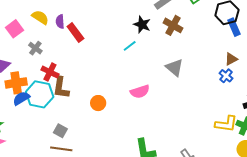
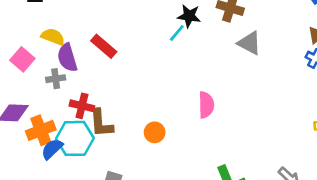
purple semicircle: (60, 22) -> (67, 58), moved, size x1.5
cyan line: (130, 46) -> (177, 33), moved
gray cross: (35, 48) -> (56, 79), turned -32
gray triangle: (174, 68) -> (250, 43), moved
pink semicircle: (140, 92) -> (206, 105), turned -60

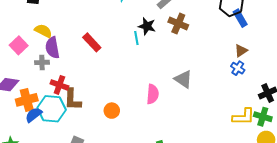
cyan line: (177, 33) -> (136, 38), turned -56
gray triangle: (250, 43) -> (183, 79), moved
red rectangle: (104, 46) -> (92, 42), moved

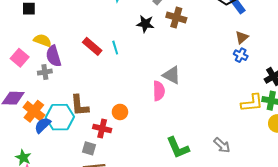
cyan line: (136, 38) -> (115, 48), moved
gray triangle: (183, 79) -> (172, 75), moved
red cross: (59, 85) -> (102, 128), moved
orange cross: (27, 100) -> (34, 111), turned -30

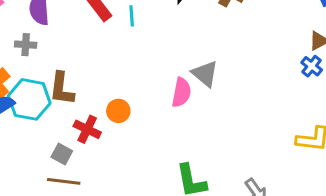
gray cross: (45, 72) -> (26, 45), moved

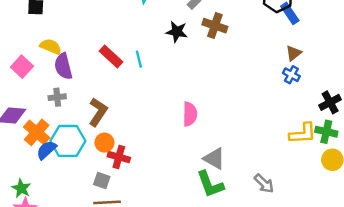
gray triangle: (205, 74) -> (214, 159), moved
brown L-shape: (62, 89) -> (98, 112), moved, turned -144
orange circle: (118, 111) -> (104, 143), moved

